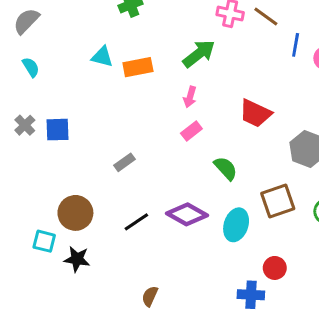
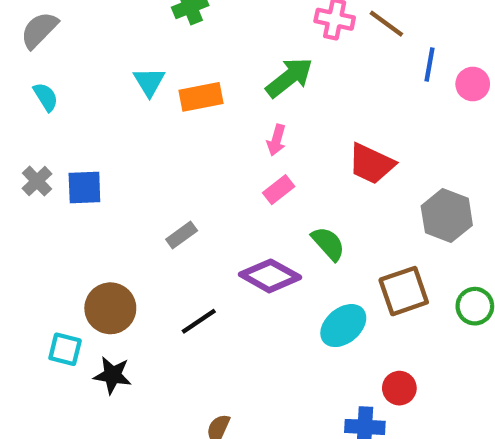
cyan triangle: (102, 57) -> (149, 82), turned 45
purple diamond: (187, 214) -> (270, 276), moved
cyan ellipse: (236, 225) -> (343, 326), turned 32

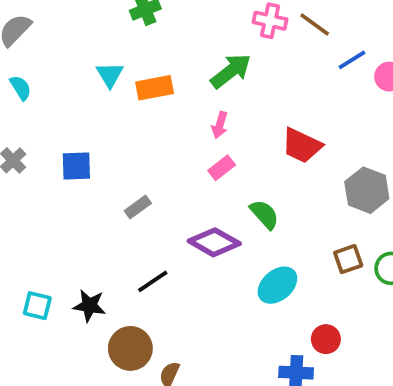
blue line: (430, 65) -> (352, 60), turned 48
blue square: (84, 188) -> (76, 166), moved
brown square: (404, 291) -> (348, 259), moved, size x0.7
brown circle: (110, 308) -> (130, 348), moved
black star: (113, 375) -> (89, 306), moved

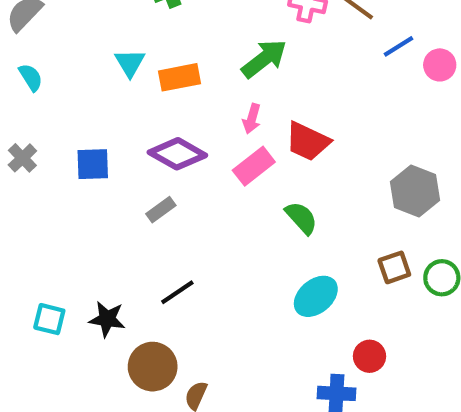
red trapezoid: (302, 145) -> (308, 141), moved
pink rectangle: (222, 168) -> (254, 166), size x1.4
purple diamond: (214, 242) -> (177, 154), moved

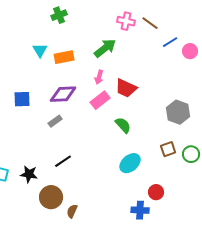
purple diamond: (177, 154) -> (63, 94), turned -32

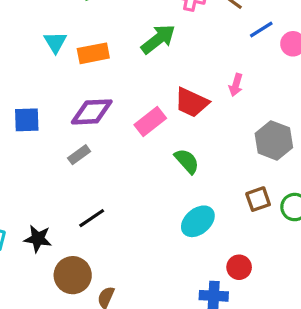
pink arrow: (99, 77) -> (236, 85), moved

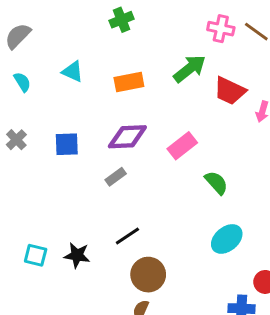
cyan triangle: (55, 42) -> (73, 72), moved, turned -35
red trapezoid: (192, 102) -> (230, 91), moved
brown circle: (73, 275) -> (148, 275), moved

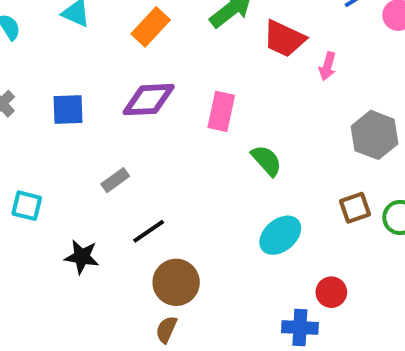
orange rectangle: (129, 82) -> (151, 27), turned -36
pink rectangle: (182, 146) -> (221, 111), turned -40
gray rectangle: (116, 177) -> (115, 180), moved
cyan square: (36, 255) -> (27, 206), moved

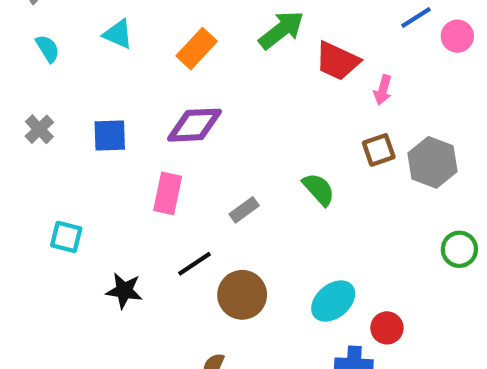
pink rectangle: (221, 111) -> (168, 193), moved
gray rectangle: (115, 180) -> (244, 210), moved
brown square: (355, 208) -> (379, 150), moved
cyan ellipse: (280, 235) -> (333, 301), moved
brown circle: (176, 282) -> (242, 295), moved

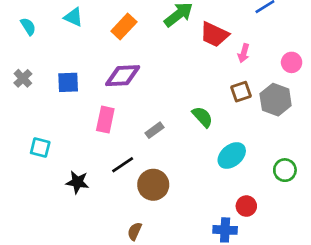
pink circle: (457, 36) -> (292, 62), moved
green circle: (459, 249) -> (285, 170), moved
cyan ellipse: (333, 301) -> (232, 155), moved

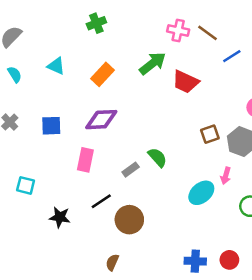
pink arrow: (244, 53) -> (226, 176), moved
green semicircle: (202, 117) -> (157, 157), moved
red circle: (246, 206) -> (229, 260), moved

